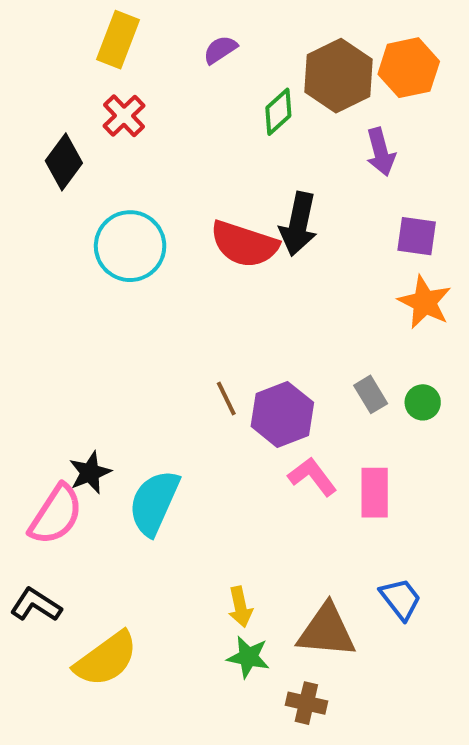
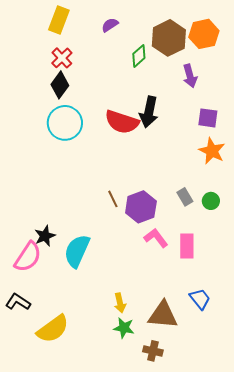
black diamond: (64, 162) -> (60, 85), moved

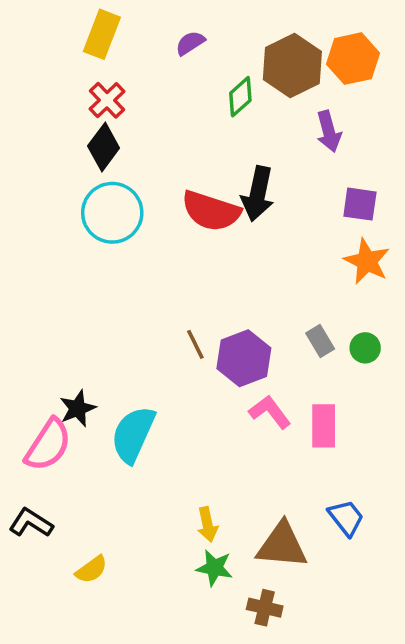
yellow semicircle: (53, 329) -> (91, 570), size x0.6

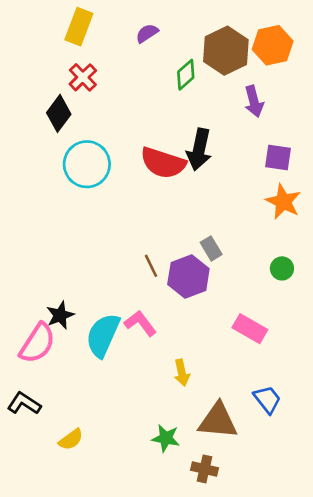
black diamond: (104, 147) -> (59, 113), moved
gray rectangle: (320, 341) -> (211, 248), moved
pink L-shape: (270, 412) -> (140, 323), moved
pink rectangle: (324, 426) -> (250, 329), turned -60
yellow arrow: (208, 525) -> (182, 373), moved

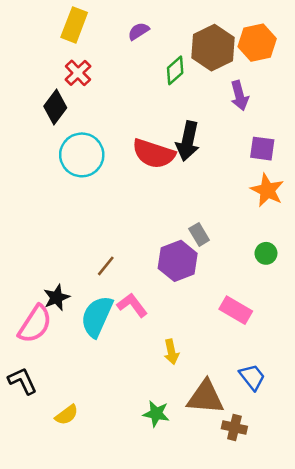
brown line: (151, 266) -> (106, 266), moved, turned 65
black L-shape: (24, 403) -> (22, 381), turned 32
brown cross: (204, 469) -> (234, 427), moved

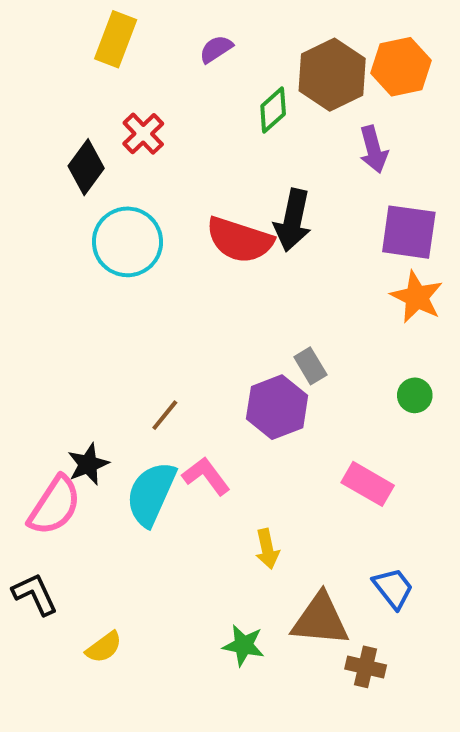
red cross: (78, 73) -> (143, 134), moved
purple square: (262, 149) -> (409, 232), size x1.4

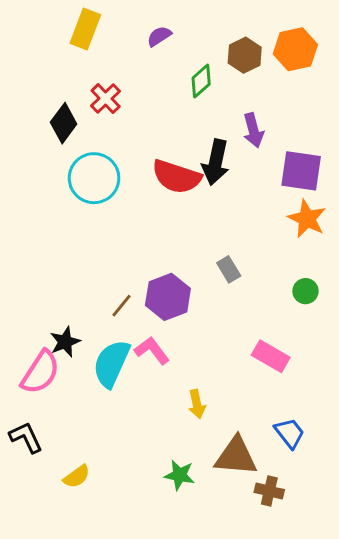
brown hexagon: (332, 75) -> (245, 55), size x0.7
purple arrow: (373, 149) -> (253, 130), moved
purple hexagon: (277, 407) -> (168, 297), moved

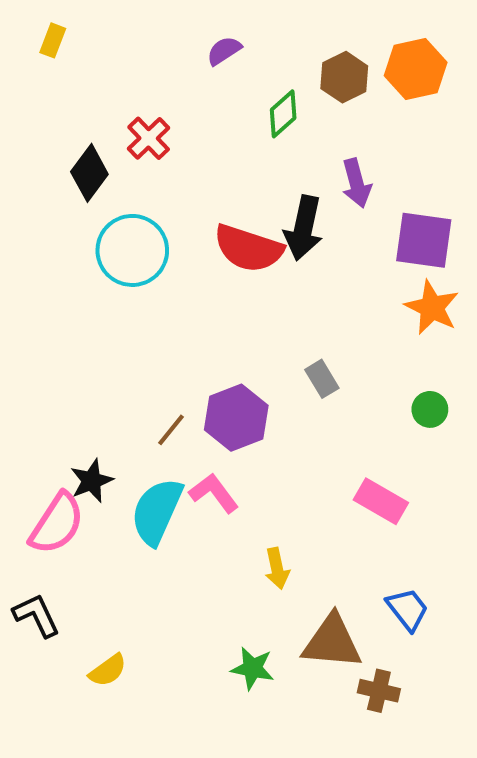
yellow rectangle: (85, 29) -> (53, 40), moved, size x0.6

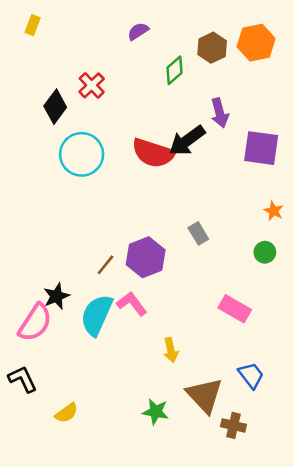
black arrow: (304, 228) -> (187, 141), turned 42
orange star: (432, 308) -> (274, 211), moved, size x0.6
brown triangle: (332, 642) -> (205, 395), turned 42

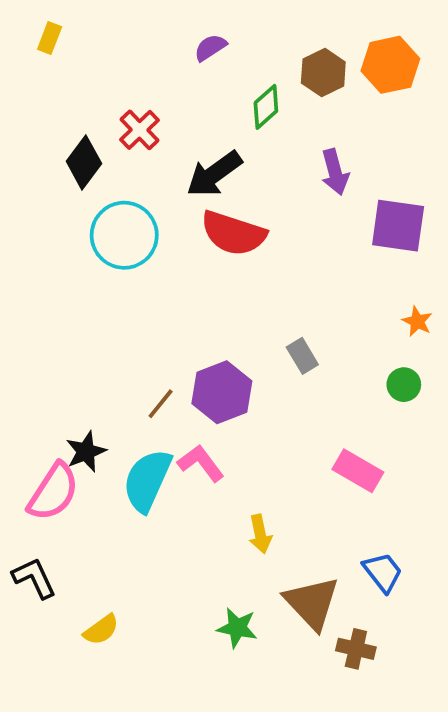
black arrow: (187, 141) -> (214, 174), moved

